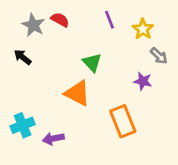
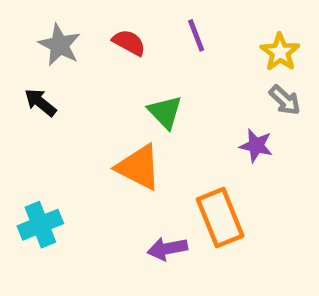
red semicircle: (60, 20) -> (129, 43), moved
yellow star: (143, 29) -> (280, 52), moved
purple arrow: (53, 139) -> (167, 249), moved

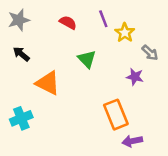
gray star: (60, 45) -> (19, 20), moved, turned 30
yellow star: (280, 52) -> (125, 33), moved
orange triangle: (139, 167) -> (48, 83), moved
purple arrow: (167, 249) -> (132, 141), moved

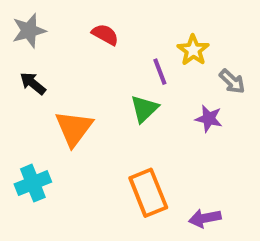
purple line: (103, 19) -> (160, 72), moved
green triangle: (87, 59) -> (144, 109), moved, turned 30
orange triangle: (48, 83) -> (74, 128), turned 40
orange rectangle: (116, 115) -> (148, 193), moved

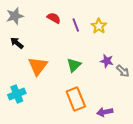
purple line: (160, 72) -> (76, 25), moved
gray arrow: (232, 81) -> (123, 71), moved
green triangle: (144, 109) -> (74, 65), moved

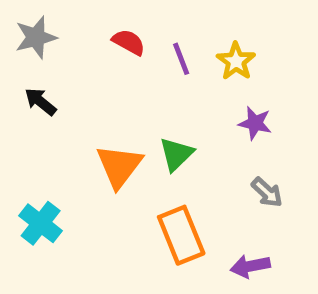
purple star: (107, 61) -> (255, 123), moved
orange triangle: (38, 66) -> (119, 166), moved
gray arrow: (123, 71) -> (267, 192), moved
cyan cross: (17, 94) -> (41, 223), turned -30

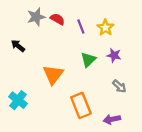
gray star: (36, 37) -> (36, 17), moved
green triangle: (176, 154) -> (88, 60), moved

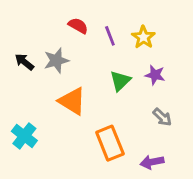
gray star: (36, 17) -> (56, 60), moved
orange triangle: (53, 75) -> (72, 101), turned -35

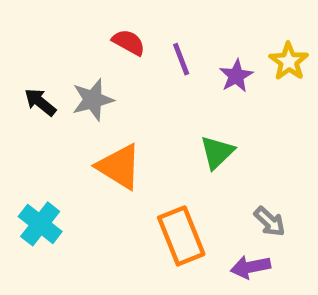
yellow star: (143, 37) -> (289, 61), moved
purple star: (155, 75) -> (236, 76), moved, turned 30
green triangle: (120, 81) -> (217, 152), moved
gray arrow: (162, 117) -> (270, 222), moved

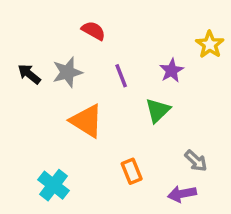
purple line: (181, 59) -> (121, 76), moved
purple star: (236, 76) -> (172, 71), moved
cyan cross: (40, 224) -> (54, 185), moved
orange rectangle: (181, 236) -> (132, 171), size x0.6

